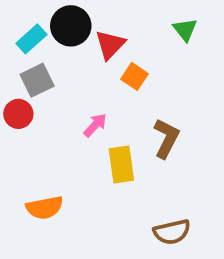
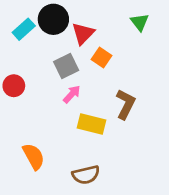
gray square: (37, 80) -> (66, 66), moved
yellow rectangle: (121, 164) -> (92, 124), turned -68
orange semicircle: (45, 208) -> (34, 156), turned -108
brown semicircle: (172, 232) -> (86, 175), moved

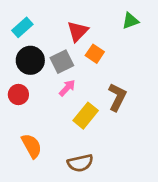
black circle: (53, 19) -> (30, 60), moved
green triangle: (140, 22) -> (130, 21), turned 48
red circle: (14, 86) -> (18, 95), moved
yellow rectangle: (92, 124) -> (86, 116), turned -65

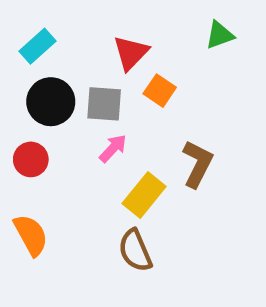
gray square: (62, 62) -> (104, 104), turned 30
orange semicircle: (32, 146) -> (31, 235), moved
brown semicircle: (80, 163) -> (135, 251), moved, turned 80

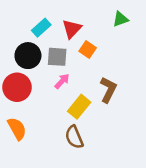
cyan rectangle: (37, 46) -> (41, 28), moved
red circle: (31, 159) -> (17, 87), size x1.5

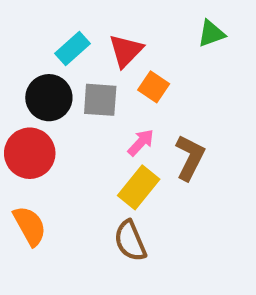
pink arrow: (62, 81) -> (141, 143), moved

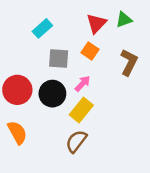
red triangle: (126, 51) -> (96, 23), moved
black circle: (49, 98) -> (52, 94), moved
brown L-shape: (190, 157) -> (129, 62), moved
brown semicircle: (130, 241) -> (76, 141), turned 60

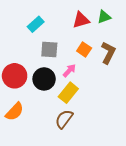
red triangle: (96, 23) -> (81, 20), turned 30
orange square: (90, 51) -> (84, 49), moved
orange semicircle: (17, 132) -> (15, 112), turned 72

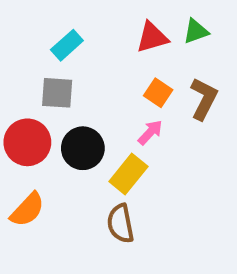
gray square: (49, 49) -> (57, 93), moved
pink arrow: (69, 71) -> (150, 132), moved
brown semicircle: (64, 119) -> (120, 224), turned -48

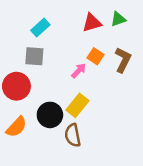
pink arrow: (150, 132) -> (79, 71), moved
black circle: (83, 148) -> (50, 115), moved

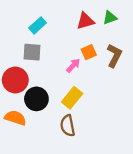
orange square: (95, 56) -> (89, 52), turned 32
black circle: (50, 115) -> (36, 99), moved
orange semicircle: (16, 127) -> (15, 118), turned -115

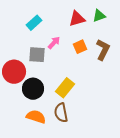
gray square: (32, 52) -> (37, 55), moved
pink arrow: (73, 66) -> (54, 43), moved
orange semicircle: (15, 118) -> (36, 117), moved

